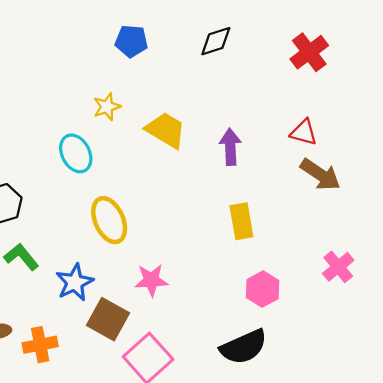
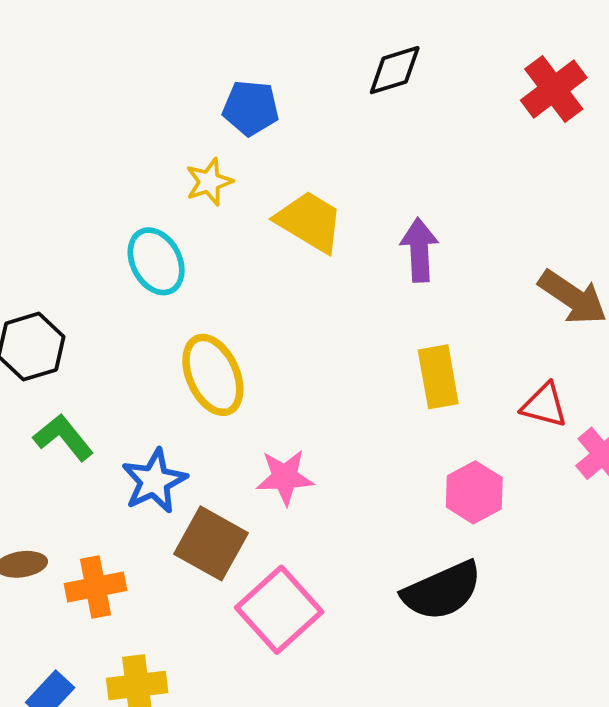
blue pentagon: (131, 41) -> (251, 108), moved
red triangle: (304, 132) -> (544, 405), moved

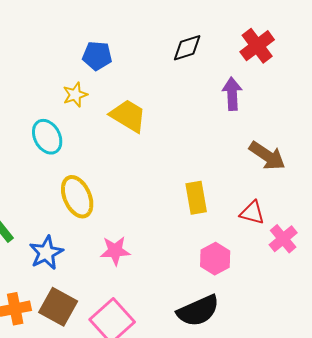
black diamond: (395, 70) -> (187, 48), moved
purple arrow: (419, 250) -> (232, 94), moved
brown square: (211, 543) -> (58, 307), moved

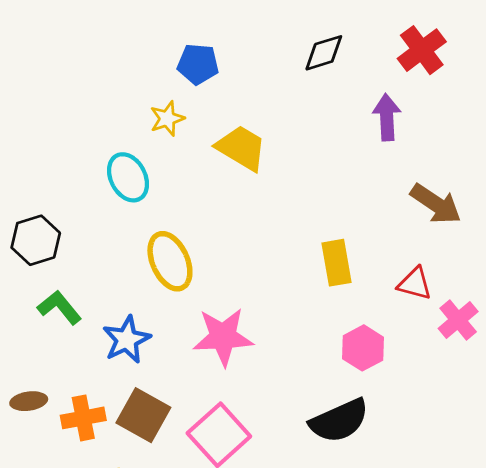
pink star: (115, 251) -> (223, 337), size x1.4

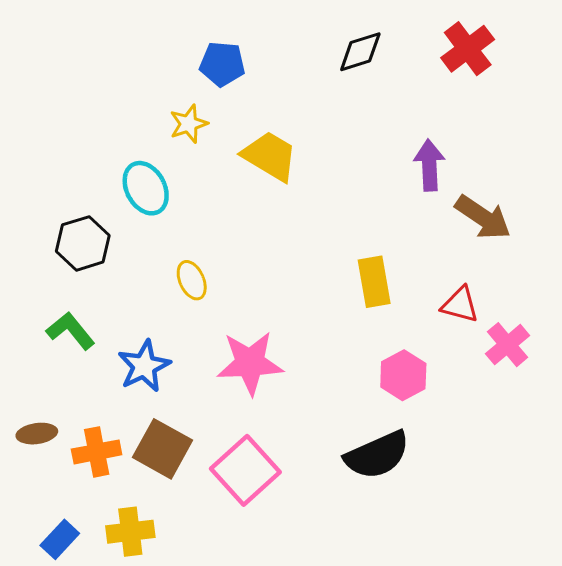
purple arrow: (387, 117) -> (429, 165), moved
black hexagon: (36, 240) -> (83, 243), moved
yellow ellipse: (170, 261) -> (192, 280), size x0.6

